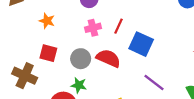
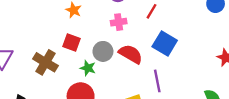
red line: (118, 26) -> (152, 11), moved
purple line: (154, 83) -> (157, 81), moved, turned 35
green star: (79, 85) -> (88, 68), moved

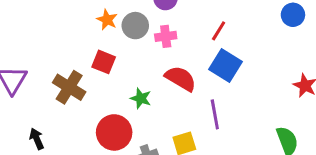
red line: (152, 11) -> (219, 31), moved
gray circle: (103, 51) -> (135, 26), moved
green star: (88, 68) -> (141, 98), moved

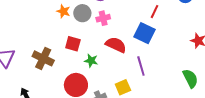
red line: (219, 31) -> (155, 12), moved
red square: (104, 62) -> (73, 44), moved

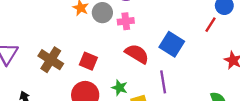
red line: (155, 12) -> (210, 25), moved
red square: (73, 44) -> (88, 61), moved
green star: (91, 61) -> (120, 88), moved

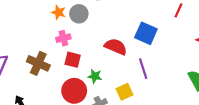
pink cross: (126, 21) -> (63, 38), moved
green star: (120, 88) -> (95, 76), moved

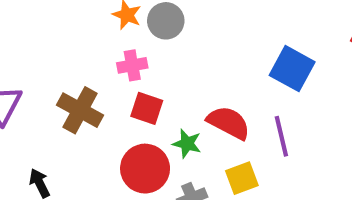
red semicircle: (116, 47) -> (229, 123), moved

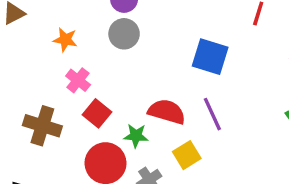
gray circle: (166, 21) -> (124, 34), moved
pink cross: (132, 65) -> (78, 80), turned -30
red square: (147, 108) -> (97, 113), turned 32

